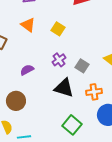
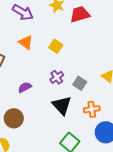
black triangle: (64, 88) -> (62, 105), turned 30

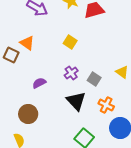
orange triangle: (26, 42) -> (27, 43), moved
orange cross: (92, 109) -> (106, 105), turned 35

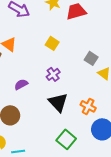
gray square: (94, 79) -> (91, 58), moved

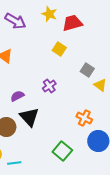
yellow square: (52, 43) -> (59, 49), moved
black triangle: (58, 102) -> (29, 117), moved

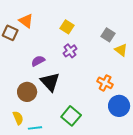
yellow square: (59, 49) -> (67, 27), moved
green square: (62, 151) -> (71, 116), moved

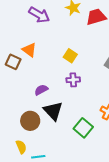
purple cross: (70, 51) -> (73, 80), turned 32
green square: (71, 116) -> (83, 128), moved

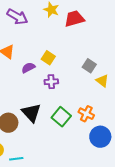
purple semicircle: (41, 90) -> (28, 68), moved
green square: (83, 128) -> (61, 117), moved

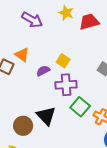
purple cross: (51, 82) -> (66, 85), size x1.5
green square: (61, 117) -> (80, 107), moved

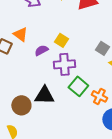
black triangle: (46, 116) -> (44, 95), turned -45

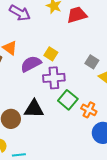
purple semicircle: (41, 50) -> (31, 64), size x1.5

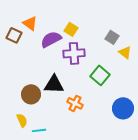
green square: (68, 100) -> (100, 75), moved
orange cross: (89, 110) -> (75, 103), moved

